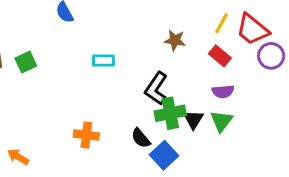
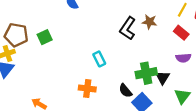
cyan rectangle: (103, 61) -> (99, 59), moved, turned 64
black L-shape: (156, 88) -> (128, 28), moved
green triangle: (221, 121) -> (182, 96), moved

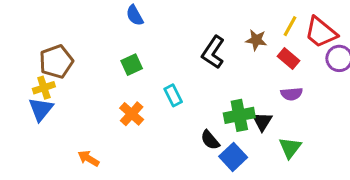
brown star: (149, 22) -> (256, 40), moved
brown pentagon: (16, 35) -> (56, 62), turned -30
green square: (45, 37) -> (132, 65), moved
orange cross: (87, 88) -> (132, 114), moved, turned 35

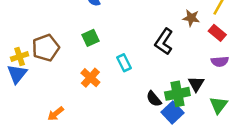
black L-shape: (213, 52) -> (164, 42), moved
brown pentagon: (56, 62) -> (46, 48), moved
green cross: (239, 115) -> (177, 94), moved
orange arrow: (89, 158) -> (56, 114), turned -70

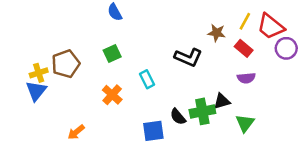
black L-shape: (164, 42) -> (188, 57), turned -100
black triangle: (196, 84) -> (222, 101), turned 42
blue square: (173, 112) -> (153, 131), moved, turned 35

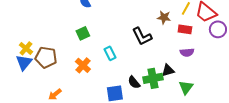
red rectangle: (244, 48) -> (185, 29), turned -32
black L-shape: (188, 57) -> (142, 36), turned 40
brown pentagon: (66, 64) -> (46, 57), moved, turned 30
yellow cross: (39, 73) -> (26, 48), turned -32

